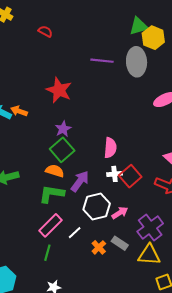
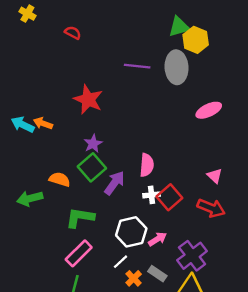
orange semicircle: (55, 171) -> (60, 179), moved
purple arrow: (80, 181) -> (114, 183), moved
white line: (75, 233) -> (120, 262), moved

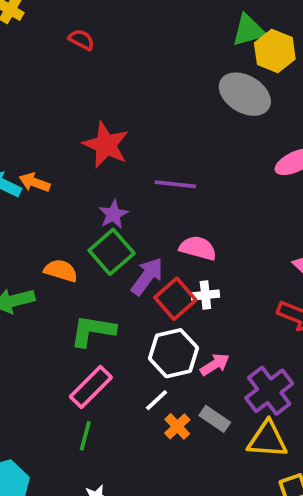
purple line: (137, 66) -> (175, 184), moved
gray ellipse: (177, 67) -> (245, 94), turned -56
pink semicircle: (147, 165) -> (198, 248), turned -80
red square: (169, 197) -> (175, 299), moved

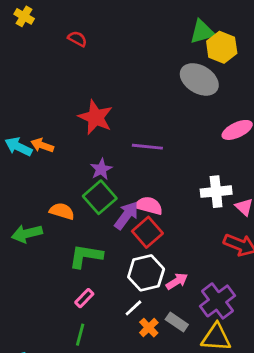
pink semicircle: (198, 248) -> (149, 206), moved
white cross: (205, 295) -> (216, 192), moved, size x1.5
pink rectangle: (91, 387) -> (84, 298), size x0.6

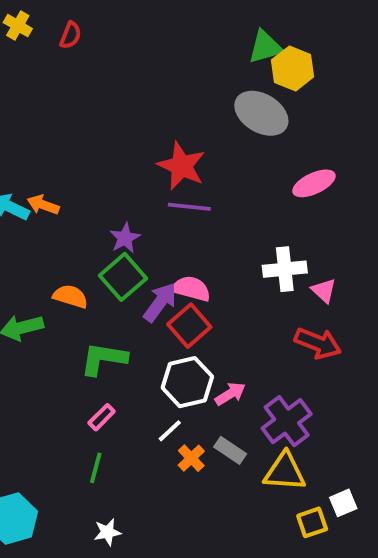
red semicircle: (77, 39) -> (70, 35), moved, turned 84
red star: (96, 117) -> (181, 166), moved

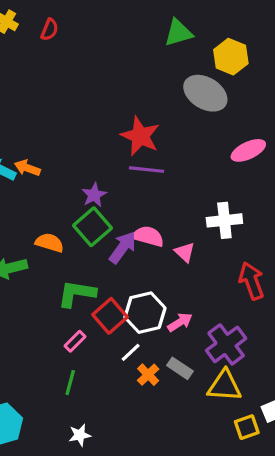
green triangle: (265, 47) -> (178, 33), moved
pink triangle: (324, 291) -> (185, 252), moved
red square: (189, 326) -> (110, 316), moved
red arrow: (318, 343) -> (252, 281), turned -132

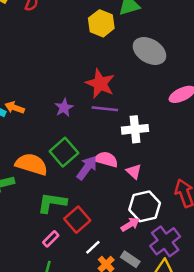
yellow hexagon: (231, 57) -> (101, 23), moved
purple star: (94, 195) -> (64, 108), moved
white cross: (224, 220) -> (135, 129), moved
orange semicircle: (50, 243) -> (31, 164), size x1.5
white hexagon: (145, 313) -> (145, 206), moved

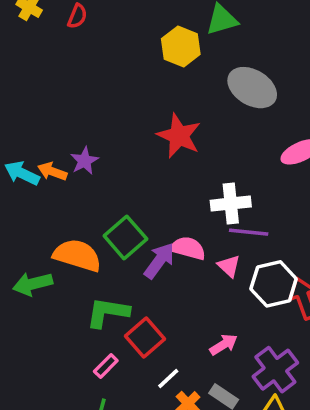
purple star: (64, 108) -> (84, 161), moved
purple line: (105, 109) -> (249, 232), moved
white hexagon: (145, 206) -> (274, 284), moved

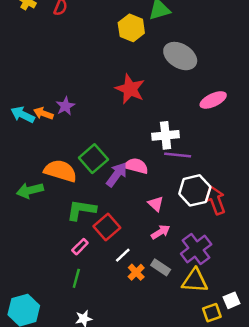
pink triangle: (229, 266) -> (156, 204), moved

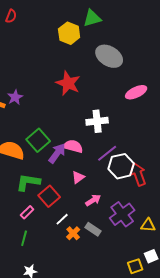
purple line: (178, 155) -> (107, 153), moved, turned -45
pink triangle: (156, 204) -> (78, 177), moved, turned 40
yellow triangle: (195, 281) -> (148, 225), moved, size x0.7

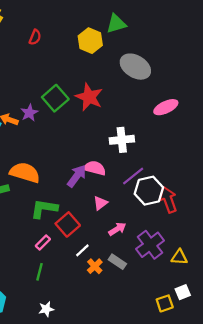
red semicircle: (11, 16) -> (35, 37), moved
green square: (38, 140) -> (55, 98), moved

